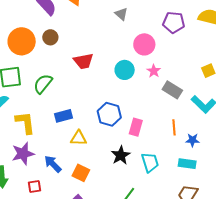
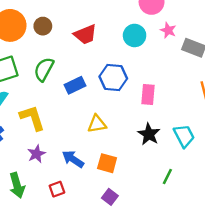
brown circle: (50, 37) -> (43, 26), moved
blue hexagon: (109, 114) -> (113, 77), moved
blue rectangle: (64, 116) -> (75, 85), moved
pink rectangle: (136, 127) -> (148, 94), moved
purple star: (23, 154) -> (36, 154), size x0.7

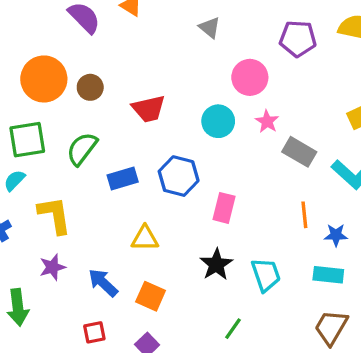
red square: (57, 189) -> (94, 332), moved

